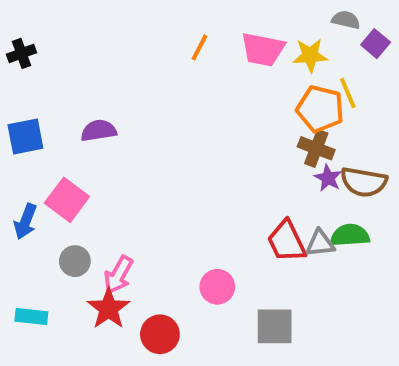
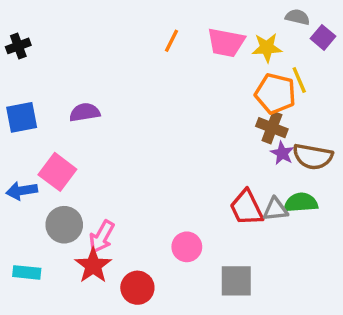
blue arrow: (25, 222) -> (22, 191), turned 60
gray circle: (75, 261) -> (64, 225), size x1.4

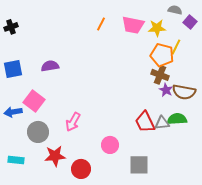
yellow line: (299, 80) -> (176, 47), turned 49
pink arrow: (102, 237) -> (73, 122), moved
red star: (93, 266) -> (55, 156), turned 30

